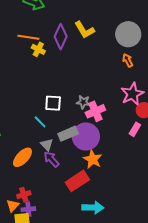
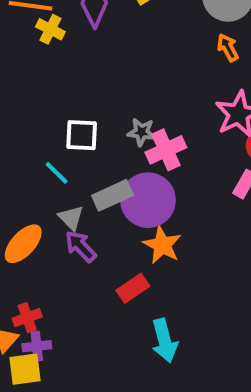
red rectangle: (77, 181) -> (133, 288), size x0.7
cyan arrow: (93, 208) -> (164, 341), turned 75

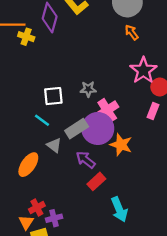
pink cross: (166, 150) -> (107, 110), moved
orange star: (162, 245) -> (121, 145), moved
purple arrow: (81, 246) -> (86, 160), moved
purple cross: (37, 346) -> (54, 218), moved

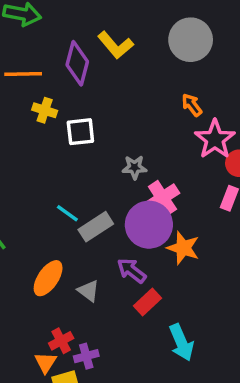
orange arrow: (132, 32) -> (192, 105), moved
yellow cross: (26, 37) -> (45, 110), moved
white square: (53, 96) -> (80, 132), moved
gray rectangle: (77, 129) -> (96, 227), moved
gray triangle: (54, 145) -> (88, 291), moved

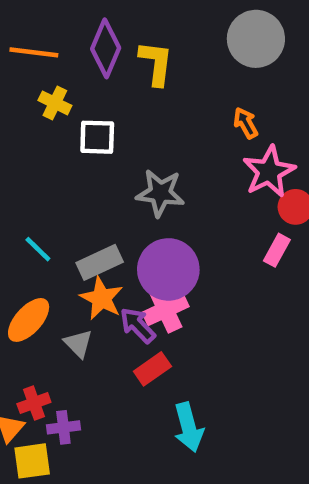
yellow L-shape: (115, 45) -> (156, 63), moved, turned -141
gray star: (134, 167) -> (160, 193), size x1.5
pink cross: (162, 198) -> (166, 309), moved
cyan line: (67, 213) -> (38, 249), moved
orange star: (183, 248) -> (102, 298), moved

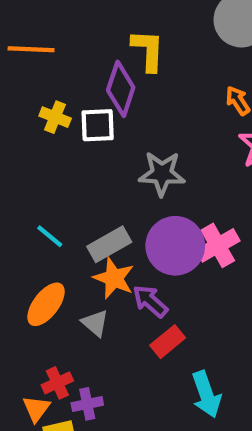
purple diamond: (106, 48) -> (121, 89), moved
yellow cross: (55, 103) -> (55, 117), moved
pink cross: (166, 309) -> (218, 245), moved

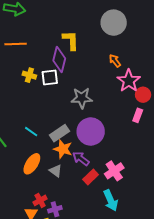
pink cross: (218, 245) -> (114, 171), moved

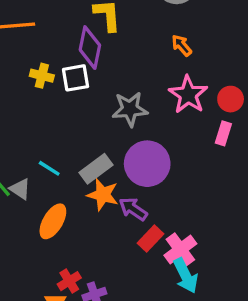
pink star: (129, 81) -> (188, 95), moved
gray triangle: (56, 171) -> (20, 189), moved
pink cross: (114, 171) -> (180, 249), moved

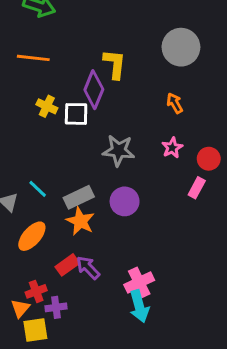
pink star: (188, 95) -> (172, 148), size x0.6
purple circle: (147, 164) -> (125, 201), size x0.7
purple arrow: (133, 209) -> (88, 268), moved
red rectangle: (150, 238) -> (67, 265), moved

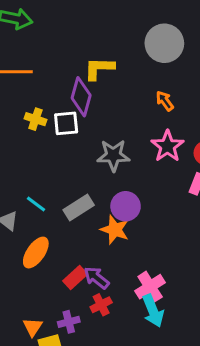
yellow L-shape: (115, 64) -> (99, 68), turned -88
pink star: (172, 148) -> (167, 146), size x1.5
orange star: (80, 221) -> (115, 230), moved
red cross: (36, 291) -> (101, 305), moved

